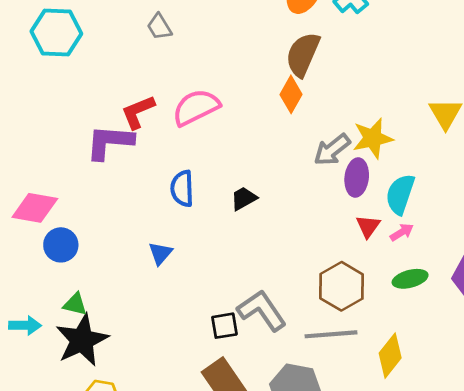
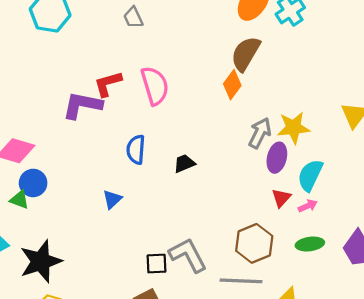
pink semicircle: (196, 107) -> (155, 86), turned 93
gray arrow: (332, 150) -> (260, 133), turned 148
green triangle: (75, 304) -> (19, 200), moved

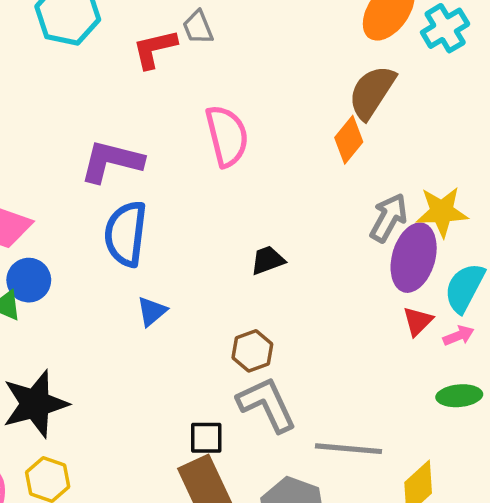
red L-shape: (108, 84) -> (155, 49), moved
blue semicircle: (136, 150) -> (126, 234), moved, size x1.4
purple ellipse: (277, 158) -> (414, 258), size x1.4
brown hexagon: (254, 243) -> (252, 351), moved, size x0.7
black square: (156, 264) -> (206, 438), moved

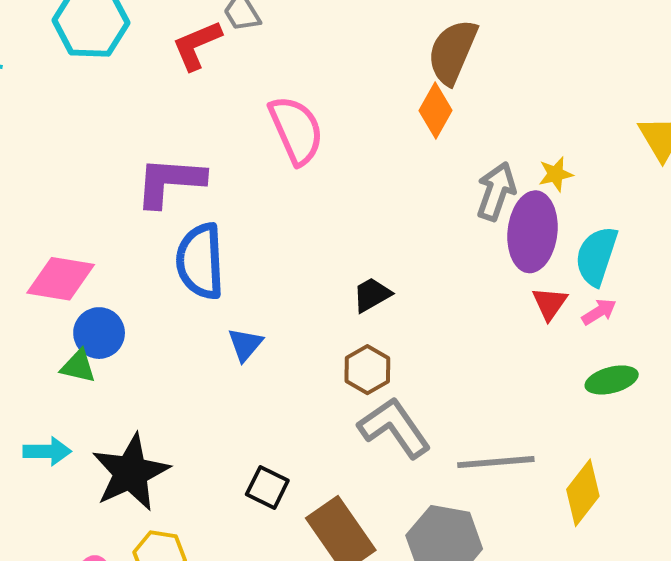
yellow star: (442, 212) -> (556, 174), size x0.6
black trapezoid: (268, 260) -> (372, 295), moved
black square: (206, 438) -> (267, 487), moved, turned 36

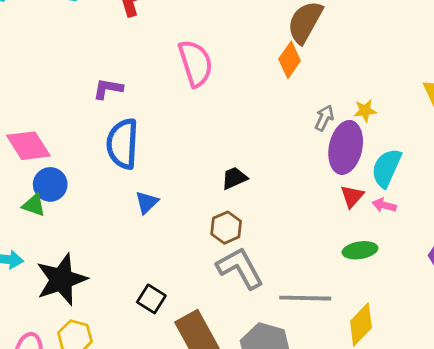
purple L-shape: (170, 182) -> (108, 89), size x0.6
gray arrow: (496, 191) -> (324, 118), size x0.7
pink diamond: (61, 279) -> (28, 146), turned 42
pink arrow: (599, 312) -> (384, 205), turned -140
green ellipse: (612, 380) -> (360, 250), moved

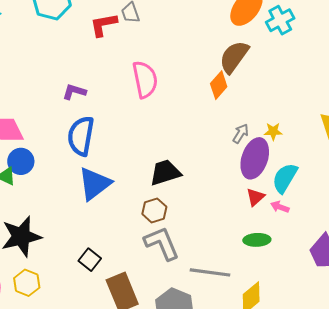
black trapezoid: (234, 178) -> (165, 173), size x1.5
blue triangle: (147, 202) -> (95, 184), size x1.8

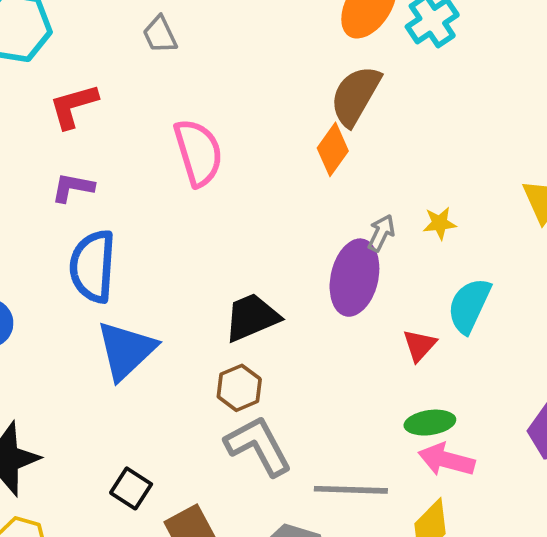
red L-shape: (104, 25) -> (73, 106), moved
purple ellipse: (255, 158) -> (354, 278), moved
pink arrow: (280, 207) -> (446, 460), moved, size x1.6

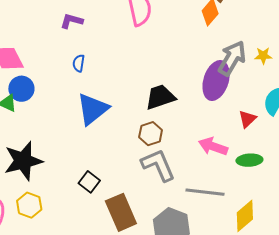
gray arrow: (381, 233) -> (232, 58), size x1.8
blue semicircle: (93, 266) -> (79, 63), size x0.5
pink arrow: (446, 460) -> (213, 146), moved

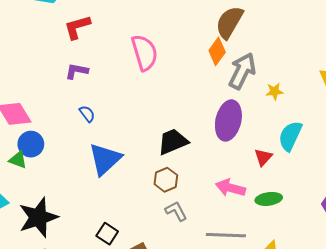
gray arrow: (232, 58) -> (242, 71), moved
blue semicircle: (79, 63) -> (87, 114), turned 138
gray L-shape: (158, 165) -> (176, 211), size x0.6

